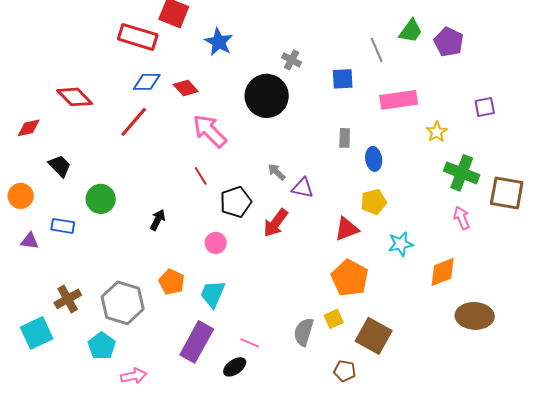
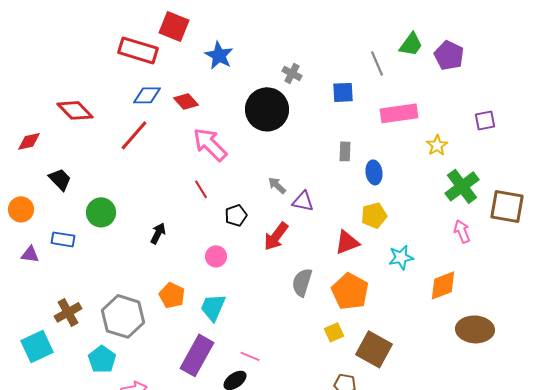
green cross: (462, 173) -> (462, 186), turned 32
black pentagon: (236, 202) -> (236, 215), size x0.7
gray semicircle: (304, 332) -> (302, 282), moved

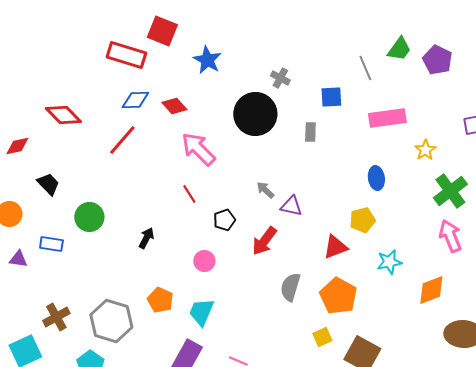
gray rectangle: (345, 151) -> (310, 132), moved
blue ellipse: (374, 172) -> (376, 178), moved
pink arrow: (462, 231) -> (450, 236), size x1.4

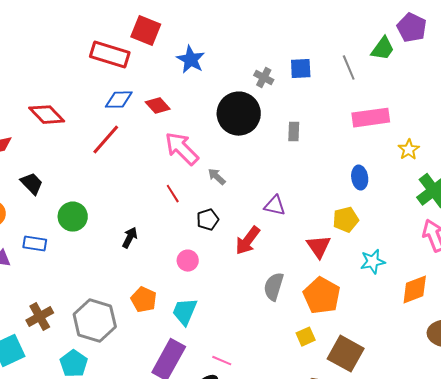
purple pentagon: (437, 60) -> (412, 28), moved
blue square: (331, 97) -> (301, 69), moved
gray arrow: (265, 190) -> (217, 177), moved
red triangle: (335, 247) -> (319, 247), turned -44

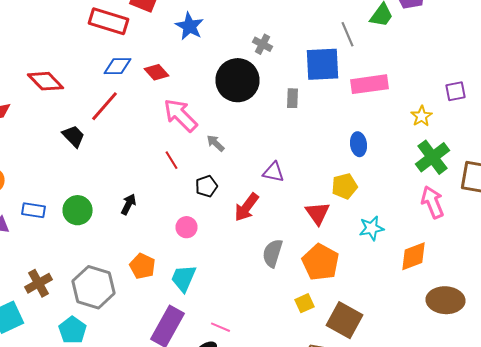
blue square: (301, 69) -> (322, 64), moved, size x1.6
yellow star: (409, 150) -> (422, 116), moved
black trapezoid: (32, 184) -> (74, 136), moved
green circle: (73, 217) -> (78, 210), moved

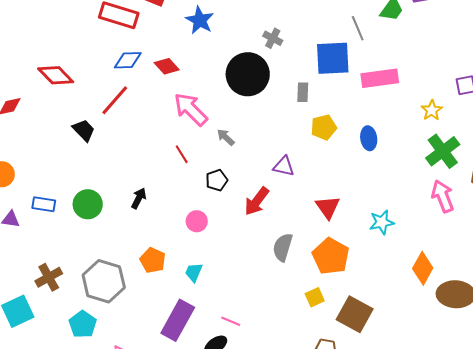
yellow pentagon: (344, 186) -> (324, 127), moved
orange diamond: (414, 256) -> (423, 268), moved, turned -40
cyan trapezoid: (184, 278) -> (194, 272), size x0.7

